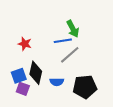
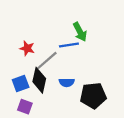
gray line: (70, 55) -> (47, 60), moved
blue semicircle: (57, 82) -> (67, 82), moved
purple square: (23, 89) -> (25, 107), moved

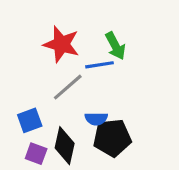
red star: (27, 48) -> (61, 44), moved, size x1.6
black diamond: (39, 80) -> (65, 146), moved
black pentagon: (93, 96) -> (112, 138), moved

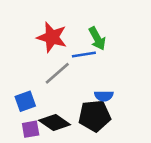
blue semicircle: (96, 119) -> (104, 96), moved
black diamond: (65, 146) -> (55, 123), turned -68
purple square: (36, 154) -> (31, 129), turned -30

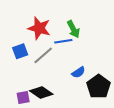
blue semicircle: (104, 96) -> (78, 72), turned -32
blue square: (25, 101) -> (20, 51), moved
black pentagon: (95, 116) -> (99, 86), moved, turned -30

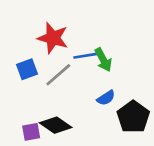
green arrow: (73, 29) -> (103, 60), moved

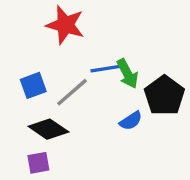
red star: (53, 38) -> (65, 25), moved
black pentagon: (133, 117) -> (164, 96), moved
black diamond: (56, 125) -> (48, 129), moved

